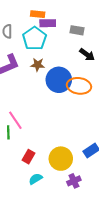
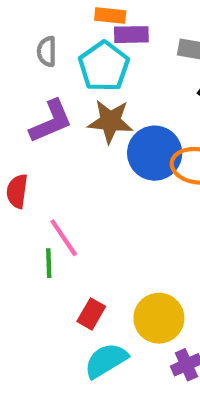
brown star: (38, 65) -> (110, 121), size x1.5
cyan semicircle: (36, 179) -> (106, 360), size x1.5

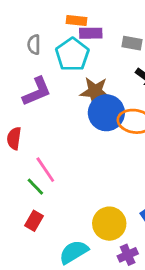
brown star: (110, 121) -> (95, 91), moved
green line: (49, 263) -> (35, 187), turned -42
red rectangle: (91, 314) -> (34, 221), moved

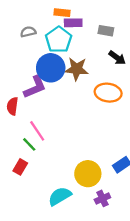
gray semicircle: (34, 45) -> (28, 32), turned 77
purple L-shape: (37, 91) -> (35, 87), moved
blue circle: (106, 113) -> (51, 68), moved
red rectangle: (34, 221) -> (20, 167), moved

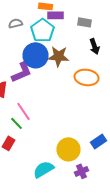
black arrow: (117, 58) -> (94, 46), turned 35

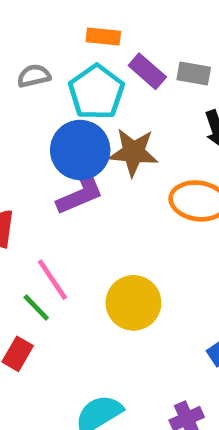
purple rectangle: (56, 15) -> (147, 71), moved, turned 42
purple L-shape: (22, 72) -> (80, 192), moved
yellow circle: (68, 149) -> (133, 303), moved

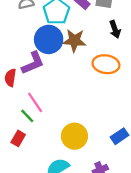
purple L-shape: (80, 192) -> (33, 63), moved
yellow circle: (133, 303) -> (74, 136), moved

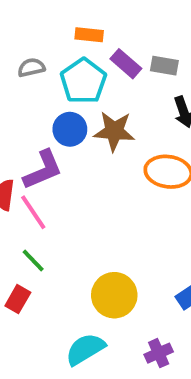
blue circle: (49, 39) -> (70, 129), size x0.7
pink line: (35, 102) -> (33, 212), moved

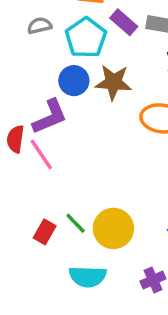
green line: (33, 260) -> (76, 223), moved
red rectangle: (18, 299) -> (45, 232), moved
cyan semicircle: (85, 349) -> (88, 277), turned -147

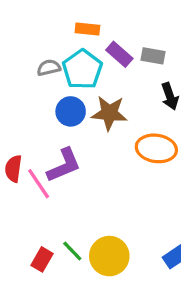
gray semicircle: (40, 26) -> (49, 68), moved
purple L-shape: (50, 117) -> (64, 165), moved

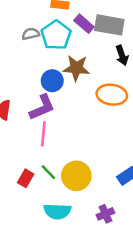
gray rectangle: (153, 56) -> (109, 25), size x1.6
blue circle: (71, 111) -> (52, 81), moved
pink line: (39, 184) -> (43, 134), moved, turned 40

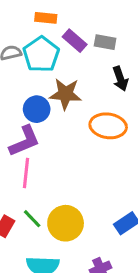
gray rectangle: (109, 25) -> (105, 42), size x0.6

